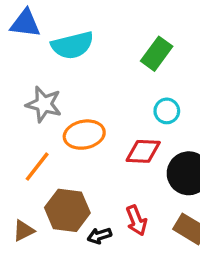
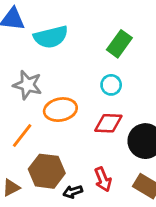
cyan circle: (167, 111) -> (111, 85), moved

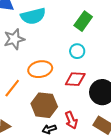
gray star: (28, 85) -> (14, 39), moved, turned -30
brown hexagon: (47, 171) -> (44, 105), moved

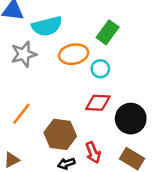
orange ellipse: (40, 69) -> (74, 54), moved

